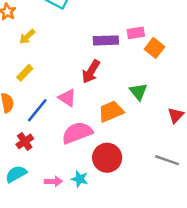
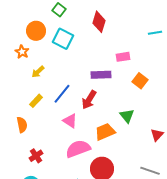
pink rectangle: (136, 33) -> (123, 57), moved
blue line: (37, 110) -> (62, 94), moved

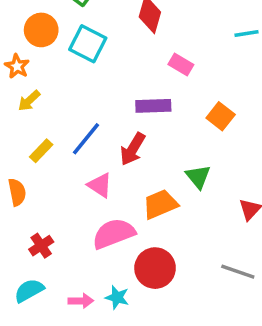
pink rectangle: (123, 57) -> (181, 64), moved, turned 40
yellow arrow: (38, 72) -> (29, 101), moved

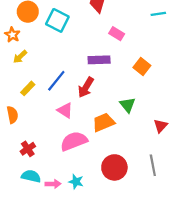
red circle: (155, 268) -> (114, 167), moved
gray line: (238, 272) -> (153, 165), turned 60
cyan semicircle: (29, 290) -> (31, 176), moved, turned 42

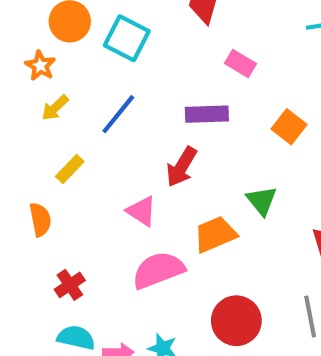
blue line: (56, 81) -> (118, 114), moved

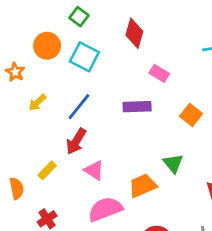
orange star: (40, 66) -> (15, 72), moved
red arrow: (182, 167) -> (76, 141), moved
yellow rectangle: (70, 169) -> (47, 170), moved
orange semicircle: (40, 220) -> (17, 188), moved

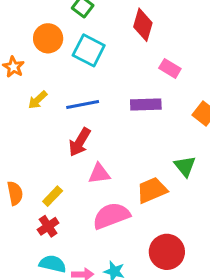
blue line: (79, 107) -> (83, 104), turned 40
yellow rectangle: (47, 170) -> (53, 196), moved
pink triangle: (94, 170) -> (99, 174), turned -40

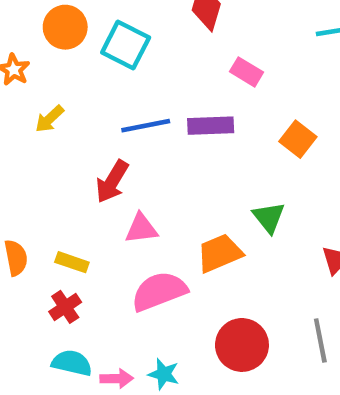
blue line: (83, 104) -> (146, 126), moved
yellow rectangle: (53, 196) -> (72, 262), turned 65

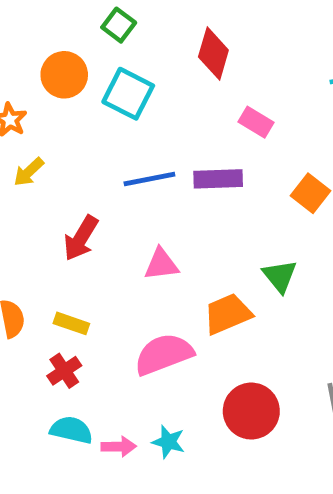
yellow arrow: (50, 119) -> (29, 172), moved
red arrow: (112, 182) -> (81, 238), moved
pink triangle: (141, 229) -> (161, 264), moved

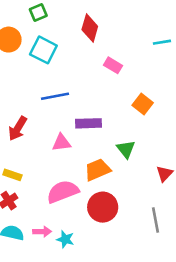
green square: (119, 25) -> (38, 13), turned 30
purple rectangle: (218, 179) -> (89, 123), moved
red circle: (251, 411) -> (103, 207), moved
pink arrow: (119, 447) -> (42, 232), moved

